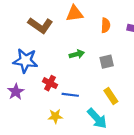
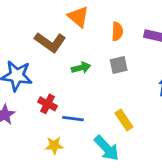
orange triangle: (75, 14) -> (78, 17), turned 48
brown L-shape: (40, 25) -> (50, 42), moved
gray square: (107, 62) -> (119, 65), moved

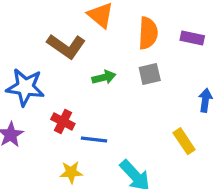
orange semicircle: (117, 31) -> (148, 33), size x1.4
yellow rectangle: (124, 120) -> (184, 141), moved

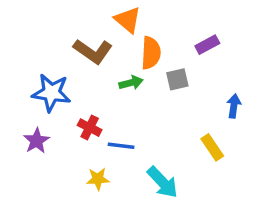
orange semicircle: (148, 33) -> (151, 53), moved
purple rectangle: (192, 38) -> (207, 45), moved, turned -40

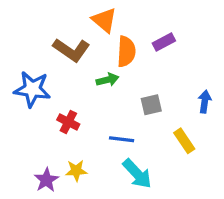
purple rectangle: (207, 45) -> (164, 42), moved
gray square: (177, 79) -> (151, 105), moved
purple star: (36, 141) -> (46, 180), moved
blue line: (121, 146) -> (122, 139), moved

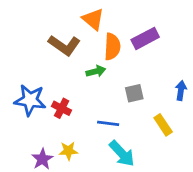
purple rectangle: (164, 42) -> (145, 38), size x1.4
blue star: (32, 89) -> (30, 100), moved

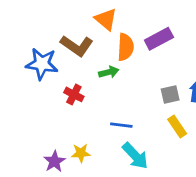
gray square: (134, 93) -> (170, 94), moved
blue star: (30, 100) -> (42, 64), moved
red cross: (62, 108) -> (74, 94), moved

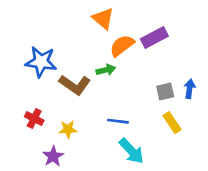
brown L-shape: (77, 46) -> (75, 85), moved
orange semicircle: (125, 47) -> (122, 46), turned -130
red cross: (74, 94) -> (34, 119), moved
yellow star: (81, 153) -> (68, 129), moved

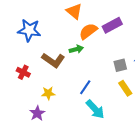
blue star: (41, 62) -> (29, 30), moved
red cross: (34, 119) -> (23, 72), moved
blue line: (118, 121) -> (85, 87), turned -63

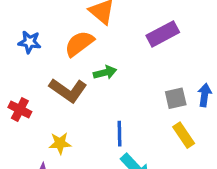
blue star: (29, 30) -> (29, 42), size x0.6
orange semicircle: (88, 31) -> (79, 44), moved
blue line: (85, 87) -> (119, 134), turned -35

